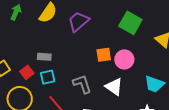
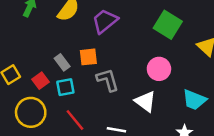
orange square: (104, 55) -> (88, 57), moved
gray rectangle: (44, 57) -> (62, 62), turned 48
gray L-shape: (82, 84) -> (108, 80), moved

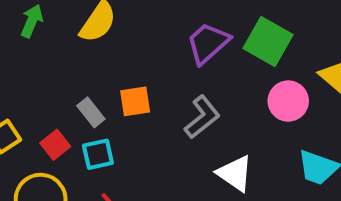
purple trapezoid: (105, 21) -> (208, 43), moved
pink circle: (159, 69) -> (288, 101), moved
gray L-shape: (108, 80) -> (202, 117), moved, turned 70

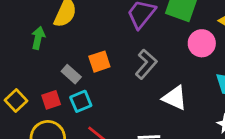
green arrow: (32, 21) -> (38, 38), moved
red square: (55, 145) -> (51, 100), turned 30

